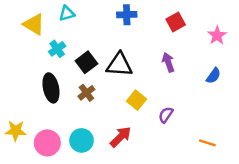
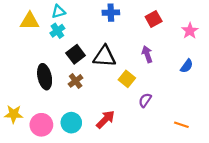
yellow triangle: (34, 24) -> (30, 21), turned -30
cyan cross: (57, 49) -> (57, 31), moved
yellow square: (136, 100) -> (127, 79), moved

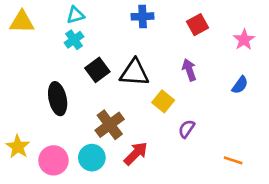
yellow triangle: (30, 21) -> (22, 22), moved
brown cross: (76, 81) -> (110, 125), moved, size x1.5
yellow star: (14, 114) -> (18, 147), turned 30

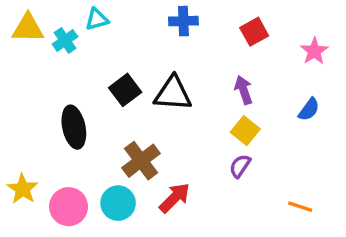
cyan cross: (74, 40) -> (65, 40), moved
yellow square: (163, 101) -> (245, 131), moved

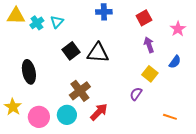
cyan triangle: (97, 19) -> (57, 22), moved, turned -32
purple arrow: (244, 90) -> (149, 45), moved
black ellipse: (74, 127) -> (29, 72), moved
yellow square: (245, 131) -> (150, 74), moved

